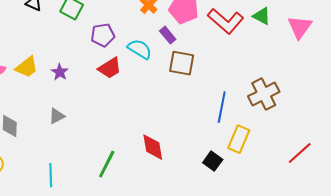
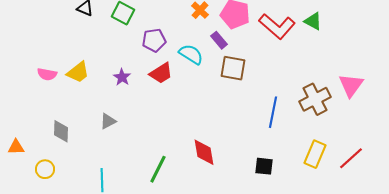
pink triangle: (300, 27) -> (351, 85), moved
purple star: (60, 72) -> (122, 77), moved
yellow rectangle: (239, 139) -> (315, 154), moved
black square: (213, 161) -> (264, 166), turned -30

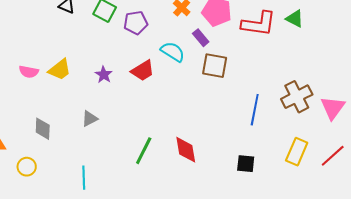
red L-shape: (277, 26) -> (259, 24), turned -33
purple pentagon: (154, 40) -> (136, 23), moved
pink triangle: (351, 85) -> (333, 108), moved
green line: (158, 169) -> (144, 151), moved

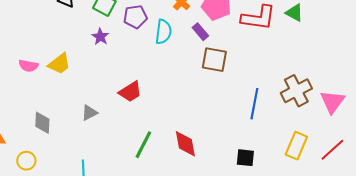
cyan semicircle: (173, 52) -> (163, 32), moved, turned 65
red trapezoid: (143, 71) -> (130, 92), moved
purple star: (104, 75) -> (100, 37), moved

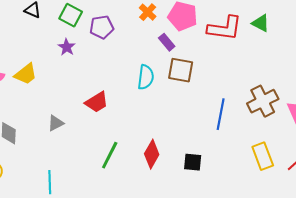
cyan semicircle: (163, 32) -> (146, 77), moved
red diamond: (185, 144) -> (152, 154), turned 40
yellow rectangle: (296, 146) -> (263, 156), turned -44
black square: (245, 158) -> (193, 162), moved

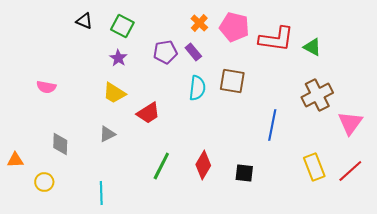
green triangle: (261, 23) -> (312, 47), moved
purple pentagon: (102, 27) -> (165, 52), moved
purple rectangle: (167, 42) -> (193, 52), moved
yellow trapezoid: (26, 74) -> (114, 93), moved, turned 70
brown cross: (263, 101) -> (317, 95), moved

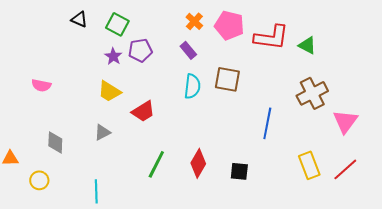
purple pentagon: (165, 52) -> (140, 50), moved

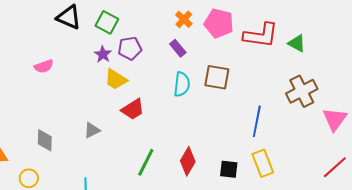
black triangle: (79, 19) -> (69, 17), size x1.5
pink semicircle: (41, 85) -> (44, 66), moved, turned -30
yellow trapezoid: (109, 91) -> (116, 79), moved
yellow rectangle: (309, 165) -> (263, 163), moved

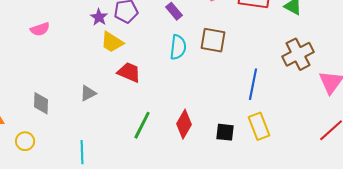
red trapezoid: (133, 109) -> (129, 72), turned -125

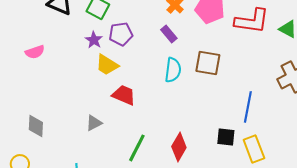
gray triangle: (88, 93) -> (94, 123), moved
black square: (225, 132) -> (226, 137), moved

